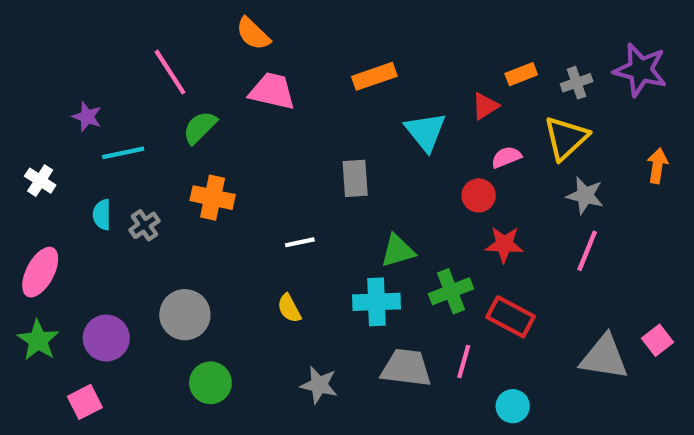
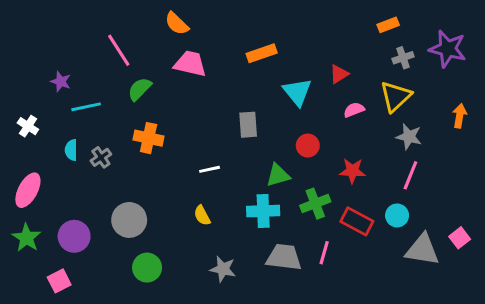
orange rectangle: (521, 74) -> (388, 25), moved
red circle: (479, 195) -> (308, 146), moved
cyan circle: (513, 406) -> (397, 215), moved

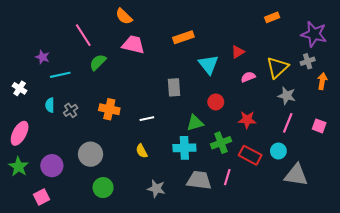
gray cross: (403, 58) -> (308, 61), moved
orange cross: (149, 138) -> (109, 109), moved
pink square: (460, 238) -> (319, 126), moved, turned -32

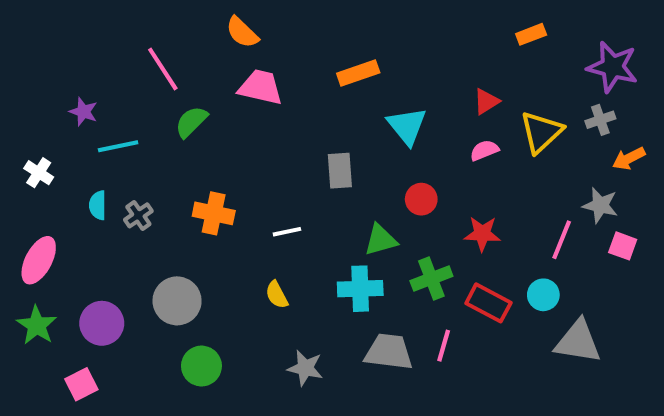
red triangle: (238, 52) -> (486, 101), moved
orange arrow: (322, 81) -> (629, 158), turned -126
gray star: (287, 96) -> (600, 205), moved

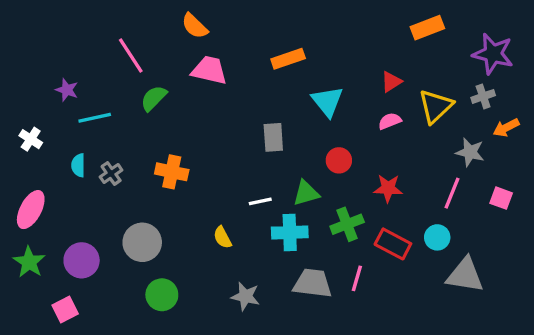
orange rectangle: (531, 34) -> (427, 28), size x1.4
gray star: (600, 205) -> (470, 152), moved
white line: (287, 232) -> (260, 201), moved

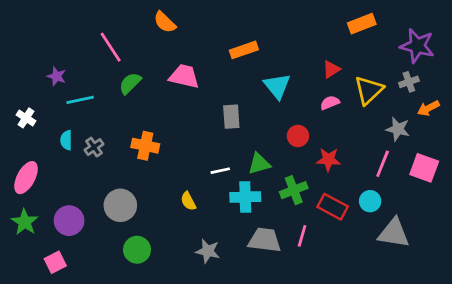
pink trapezoid: (209, 70) -> (184, 76), moved
red circle: (339, 160) -> (298, 136), moved
pink square: (501, 198) -> (424, 168), size x1.5

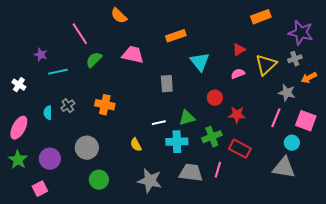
cyan semicircle: (66, 140) -> (48, 113), moved
cyan circle: (370, 201) -> (292, 143), moved
gray star: (208, 251) -> (150, 181), size x1.4

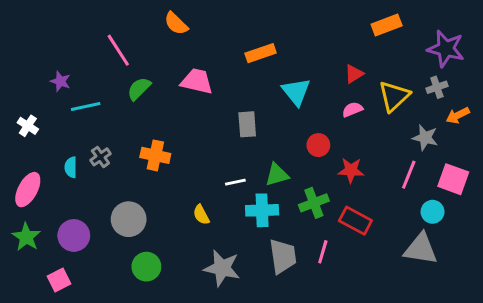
gray trapezoid: (191, 173) -> (283, 256), turned 75

